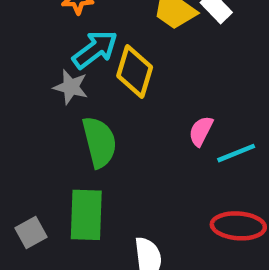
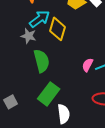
pink semicircle: (201, 131) -> (88, 65), moved
green rectangle: (86, 215) -> (49, 94), moved, turned 35

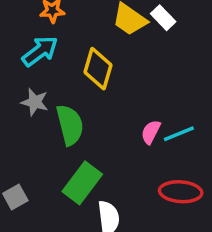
cyan arrow: (40, 19) -> (40, 51), moved
gray star: (29, 36) -> (35, 102), moved

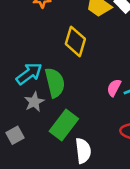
cyan arrow: (40, 51) -> (29, 74), moved
gray star: (35, 102) -> (34, 102), moved, turned 30

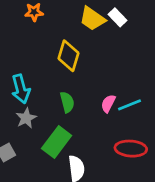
cyan arrow: (29, 74) -> (21, 89), turned 112
green semicircle: (55, 83) -> (67, 102), moved, size x0.7

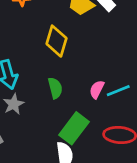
green rectangle: (57, 142) -> (74, 128), moved

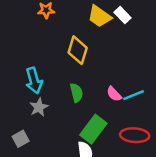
pink semicircle: (97, 89) -> (114, 94), turned -70

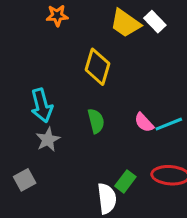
green rectangle: (93, 129) -> (125, 181), moved, size x0.6

